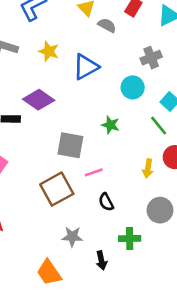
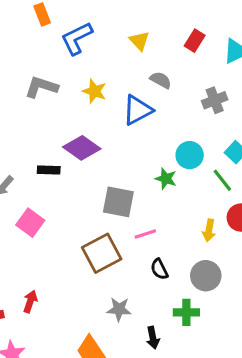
gray semicircle: (107, 25) -> (161, 80), moved
cyan circle: (133, 87) -> (190, 155), moved
gray circle: (160, 210) -> (206, 276), moved

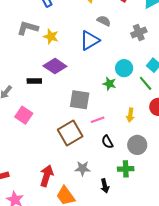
yellow star: (94, 91) -> (51, 36), moved
yellow arrow: (209, 230) -> (130, 115), moved
red arrow: (30, 302) -> (47, 176), moved, size x1.5

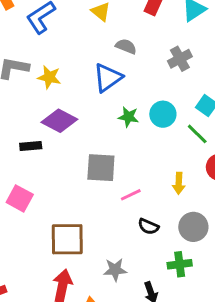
green star: (109, 84) -> (128, 117), moved
brown square: (70, 133) -> (67, 239), moved, turned 35
black semicircle: (107, 142) -> (148, 226), turned -32

